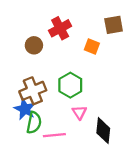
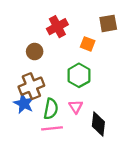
brown circle: (34, 45) -> (35, 52), moved
green hexagon: (70, 85) -> (79, 75), moved
green semicircle: (34, 123) -> (51, 109), moved

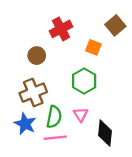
brown square: (108, 23) -> (115, 25), turned -30
blue star: (24, 103) -> (25, 124), moved

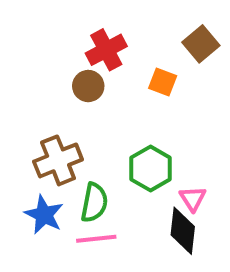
brown circle: (37, 56) -> (88, 86), moved
green hexagon: (84, 81) -> (151, 168), moved
pink triangle: (81, 115) -> (193, 199), moved

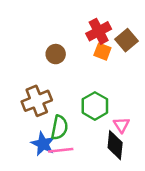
brown square: (201, 44) -> (126, 40), moved
red cross: (106, 50) -> (99, 31), moved
blue star: (44, 215) -> (43, 144), moved

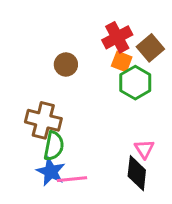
brown cross: (37, 101) -> (43, 120), turned 36
green hexagon: (95, 106) -> (135, 83), moved
green semicircle: (59, 127) -> (54, 146), moved

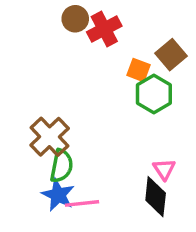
red cross: (117, 37) -> (104, 29), moved
brown circle: (66, 65) -> (75, 19), moved
brown cross: (43, 120) -> (50, 137), turned 32

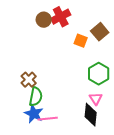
brown circle: (75, 19) -> (44, 20), moved
green hexagon: (154, 94) -> (99, 74), moved
brown cross: (50, 137) -> (29, 80), size x0.7

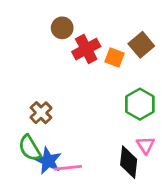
red cross: (61, 17) -> (86, 49), moved
green semicircle: (36, 97) -> (30, 148), moved, turned 138
pink triangle: (96, 99) -> (146, 145), moved

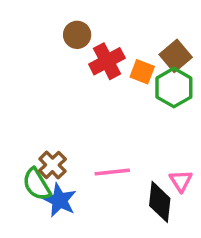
green hexagon: (140, 104) -> (174, 88), moved
brown cross: (41, 113) -> (52, 165), moved
pink line: (68, 168) -> (112, 172), moved

